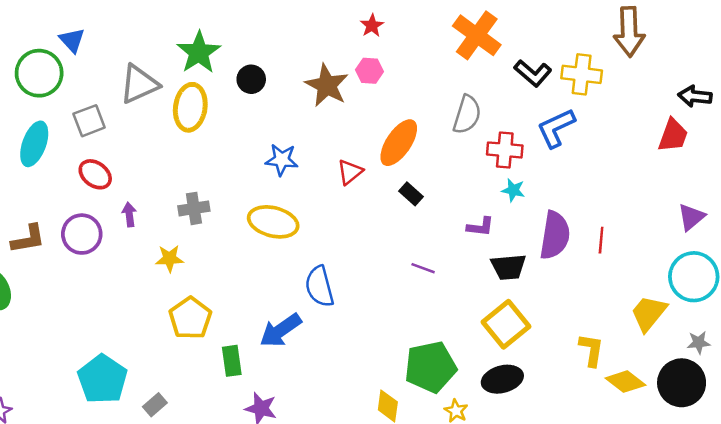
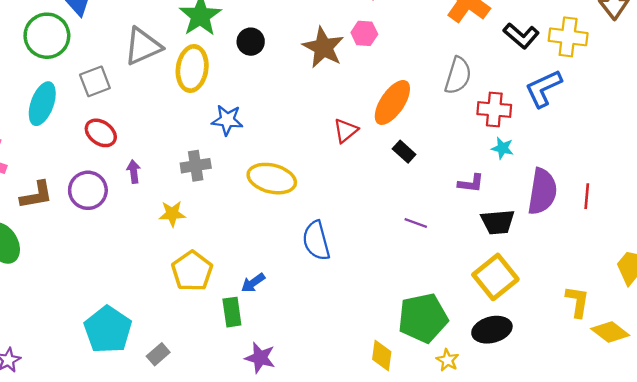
blue star: (282, 160) -> (227, 120), moved
blue arrow: (280, 330) -> (253, 283), moved, size x0.6

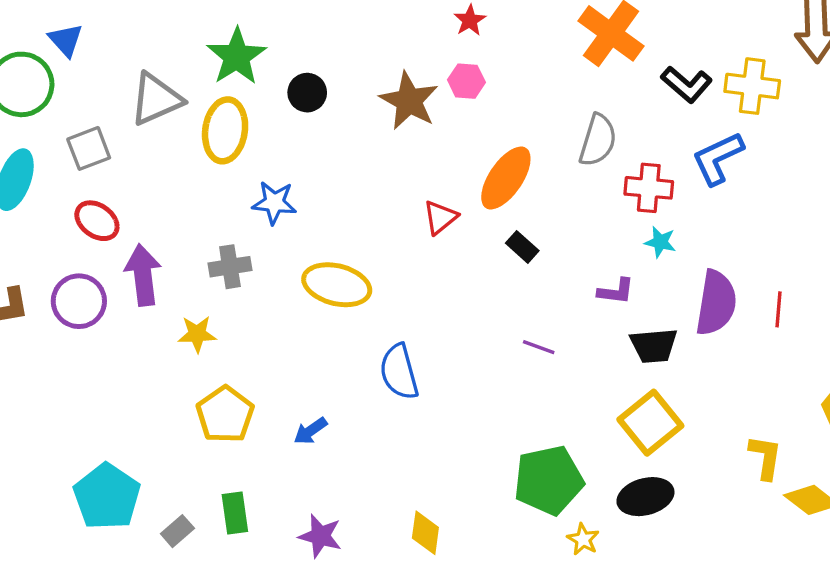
purple arrow: (134, 172) -> (143, 275), size x1.8
green rectangle: (232, 312) -> (235, 513), moved
yellow diamond: (382, 355) -> (425, 533), moved

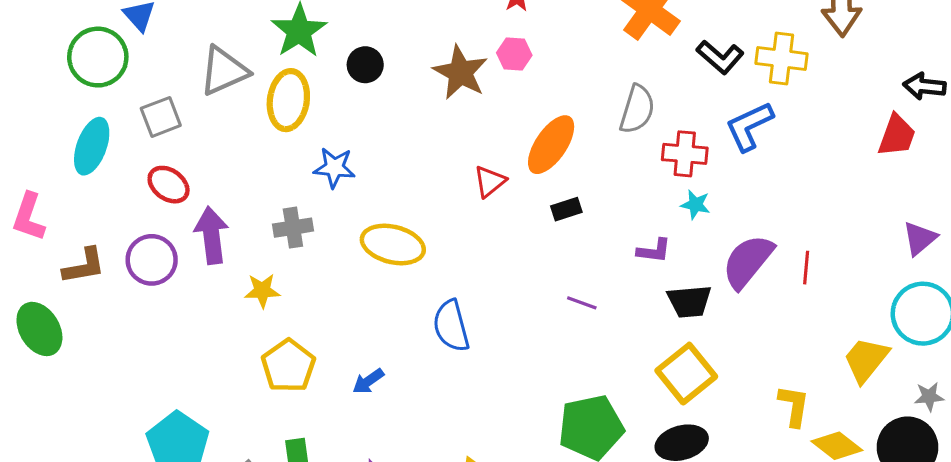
black rectangle: (522, 247) -> (566, 209), turned -60
purple semicircle: (716, 303) -> (748, 261), turned -150

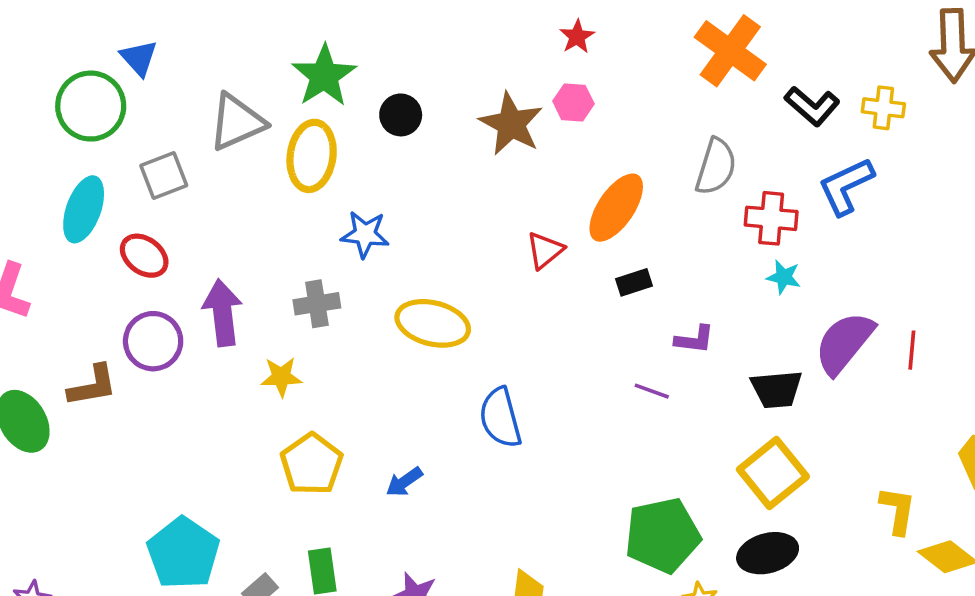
yellow cross: (782, 59) -> (883, 108), size x0.7
red ellipse: (169, 185) -> (144, 256), moved
purple L-shape: (654, 251) -> (695, 339), moved
brown L-shape: (84, 266) -> (92, 386), moved

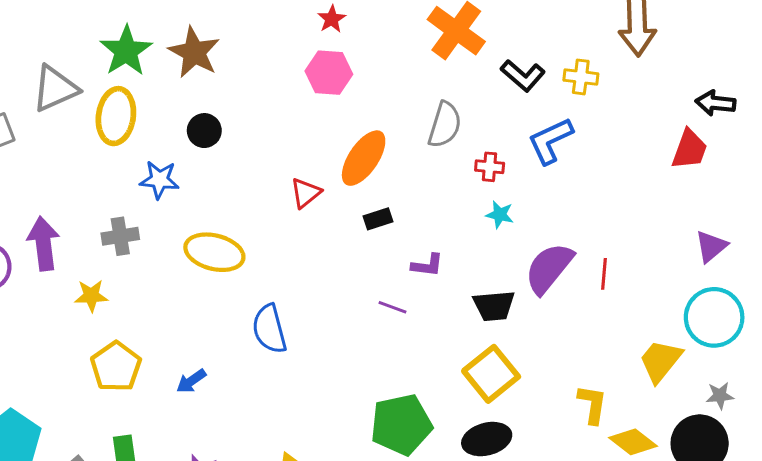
pink hexagon: (573, 102) -> (329, 73), size x1.4
black circle: (401, 115) -> (204, 131), moved
brown star: (511, 124) -> (194, 52), moved
red cross: (771, 218) -> (490, 167), size x0.7

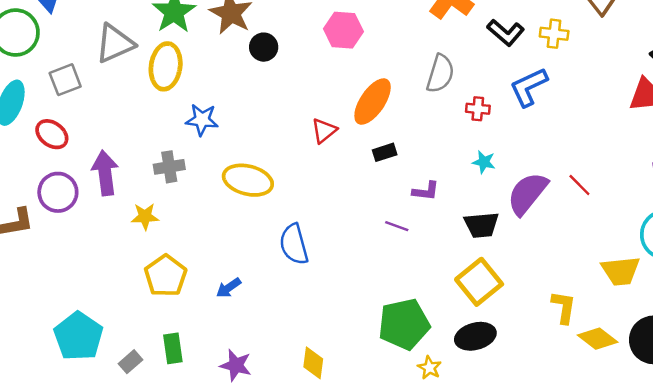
black circle: (204, 131) -> (264, 47), moved
cyan star: (500, 215) -> (484, 162), moved
red line: (604, 274) -> (579, 185), moved, turned -50
yellow trapezoid: (660, 361) -> (621, 271), turned -135

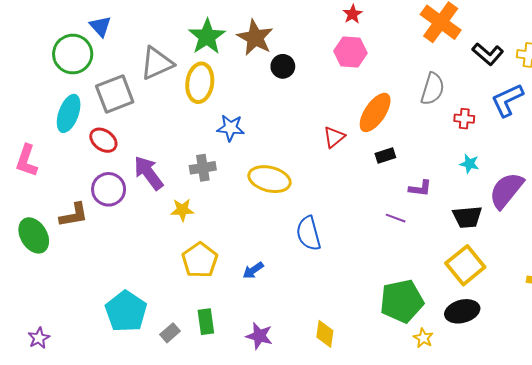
gray square: (65, 80) -> (115, 94), size x1.4
purple arrow: (105, 173) -> (149, 173), turned -30

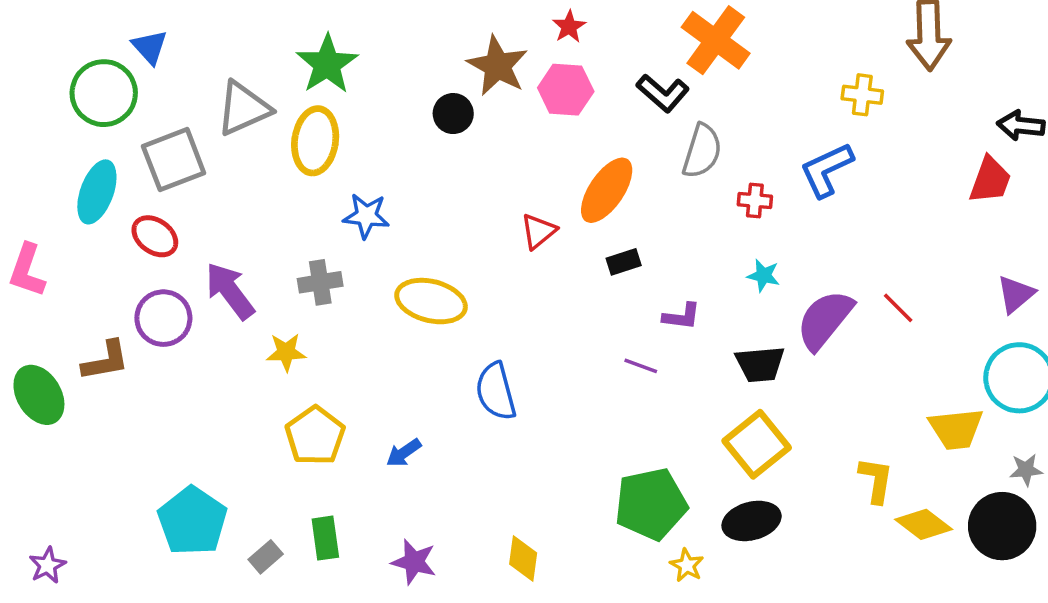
brown star: (255, 38) -> (498, 66), moved
black L-shape: (488, 54) -> (663, 93), moved

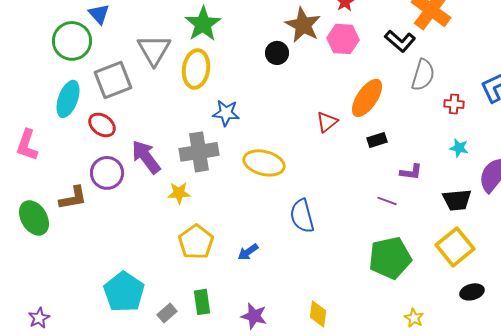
gray triangle: (244, 108) -> (154, 50), turned -36
gray cross: (320, 282) -> (199, 152), size x1.5
green pentagon: (651, 504) -> (390, 258), moved
black ellipse: (752, 521) -> (472, 292), moved, size x0.7

